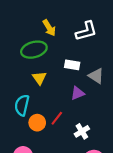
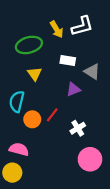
yellow arrow: (49, 28) -> (57, 29), moved

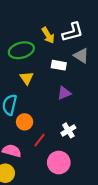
gray triangle: (92, 72) -> (81, 56), moved
red line: (52, 115) -> (40, 140), moved
pink circle: (90, 159) -> (59, 163), moved

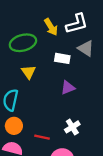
orange circle: (25, 122) -> (14, 126), moved
red line: (40, 140) -> (42, 137), turned 64

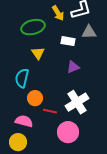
gray triangle: (86, 48) -> (89, 32), turned -35
orange circle: (14, 126) -> (35, 98), moved
white cross: (72, 127) -> (77, 102), size x1.6

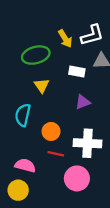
orange circle: (35, 98) -> (51, 131), moved
white cross: (77, 102) -> (87, 143), turned 35

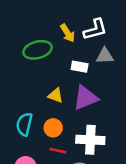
yellow triangle: (42, 86) -> (56, 95), moved, turned -35
purple triangle: (83, 102) -> (86, 98), size x1.6
cyan semicircle: (23, 115) -> (24, 124), moved

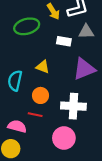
purple triangle: (86, 98) -> (84, 69), moved
cyan semicircle: (24, 124) -> (15, 81), moved
red line: (58, 151) -> (35, 115), moved

